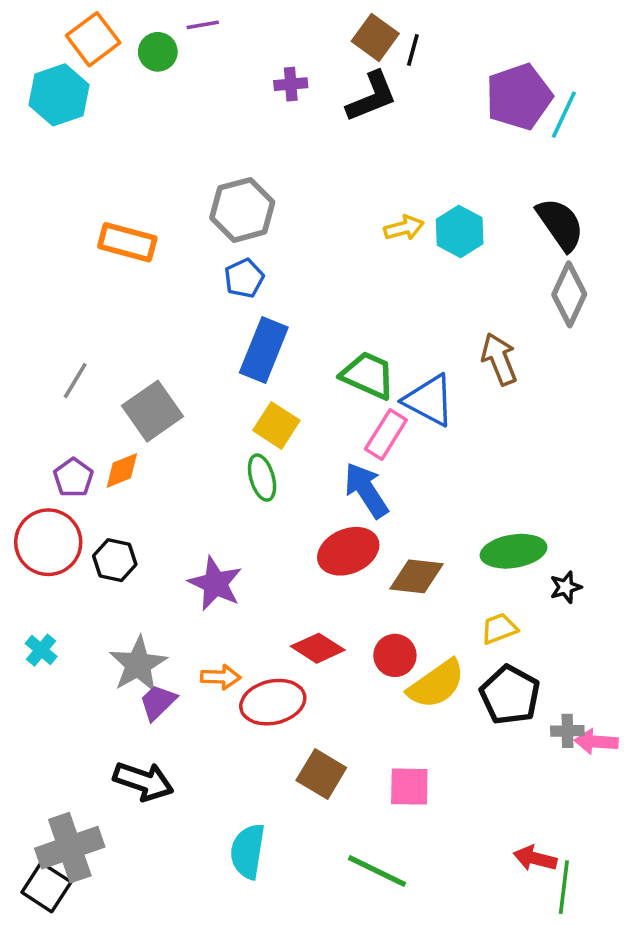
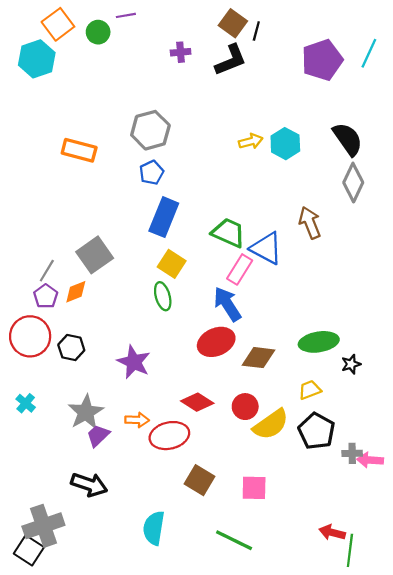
cyan line: (564, 115) -> (369, 53), moved
gray line: (75, 381) -> (47, 271), moved

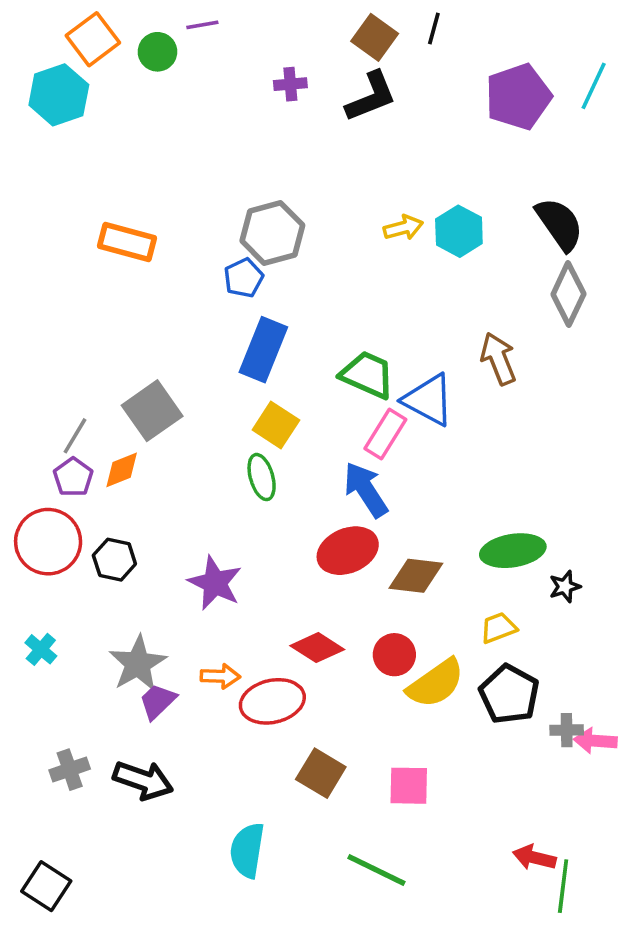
black line: (256, 31) -> (434, 28), moved
gray hexagon: (150, 130) -> (272, 233), moved
gray cross: (43, 526) -> (70, 770), moved, size x0.6

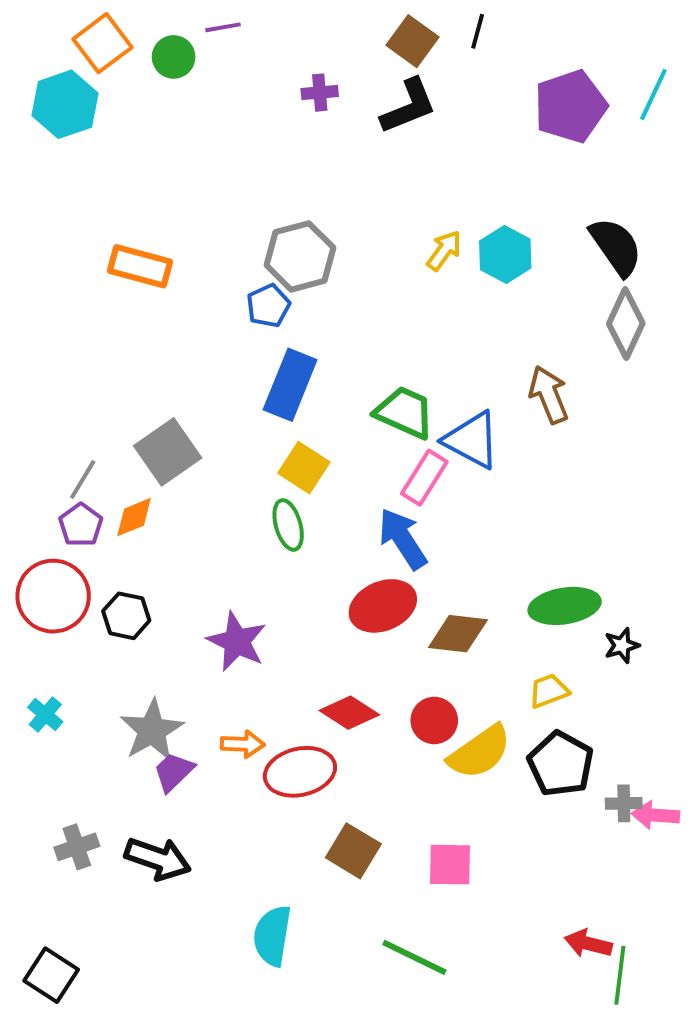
yellow arrow: (403, 228) -> (444, 250), turned -39

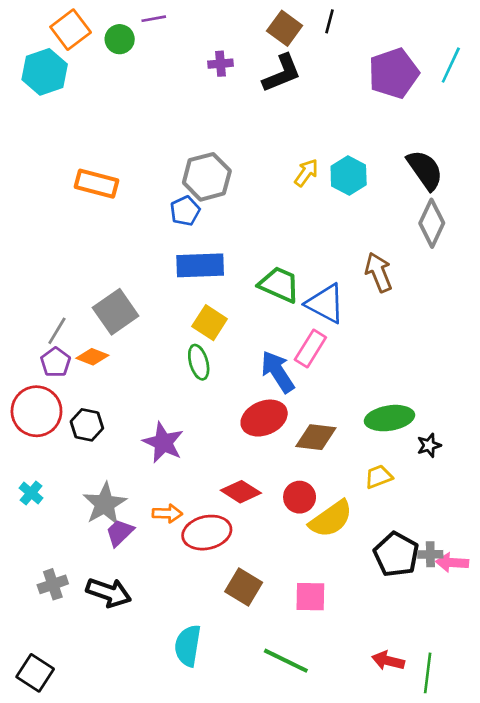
blue rectangle: (290, 385) -> (200, 265), turned 66
pink rectangle: (424, 478) -> (310, 349), moved
orange diamond: (134, 517) -> (92, 357), turned 44
black pentagon: (561, 764) -> (396, 554), moved
red arrow: (588, 944) -> (388, 661), moved

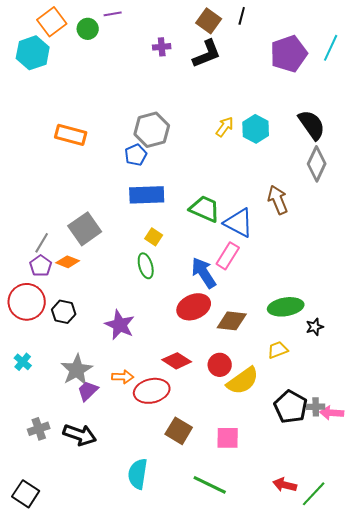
yellow square: (210, 323) -> (154, 237), size x0.7
green line: (428, 673) -> (314, 494), turned 36

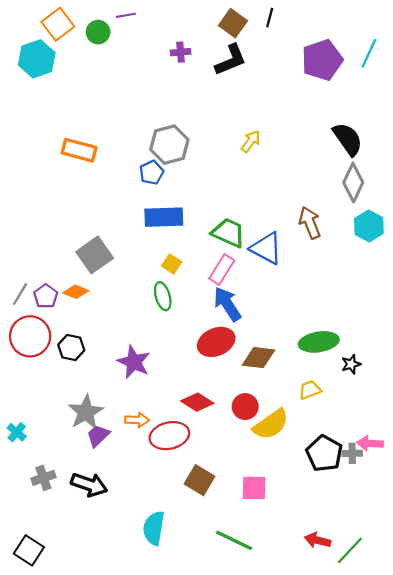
cyan hexagon: (256, 129) -> (369, 226), moved
gray line: (42, 243) -> (20, 294), moved
pink rectangle: (228, 256) -> (222, 269), moved
cyan cross: (23, 362) -> (17, 432), moved
pink arrow: (332, 413) -> (370, 443), moved

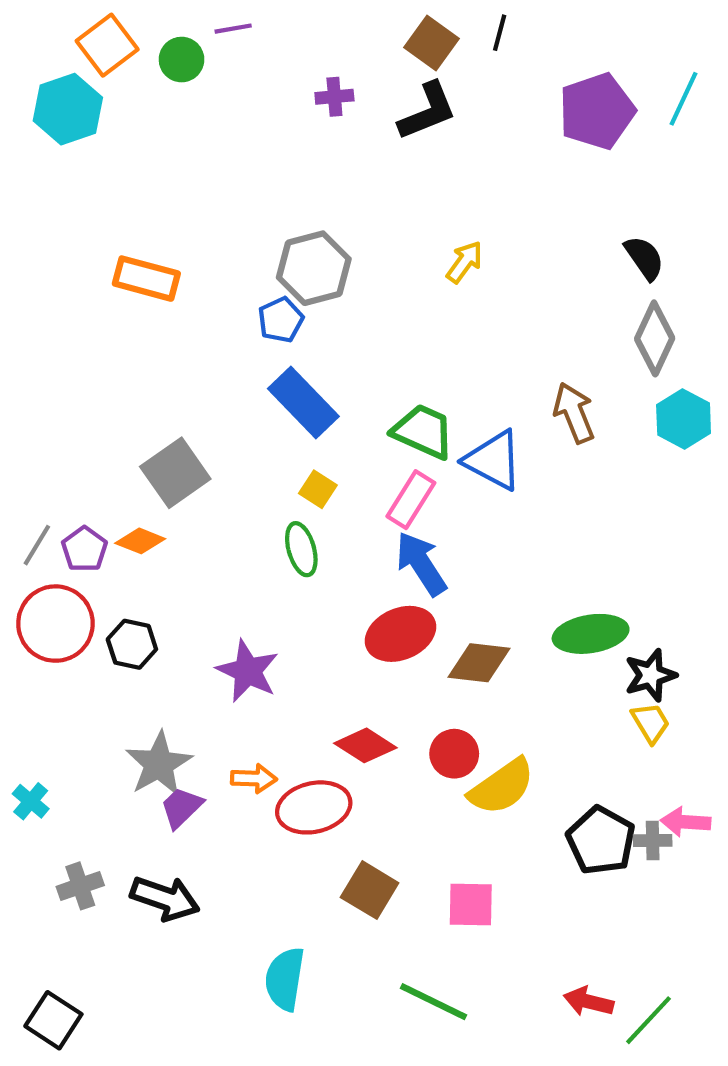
black semicircle: (348, 139) -> (644, 258), size x0.7
blue rectangle: (164, 217) -> (303, 402), turned 48
black star: (351, 364) -> (650, 675), size x1.4
yellow trapezoid: (310, 390) -> (650, 723), moved, turned 80

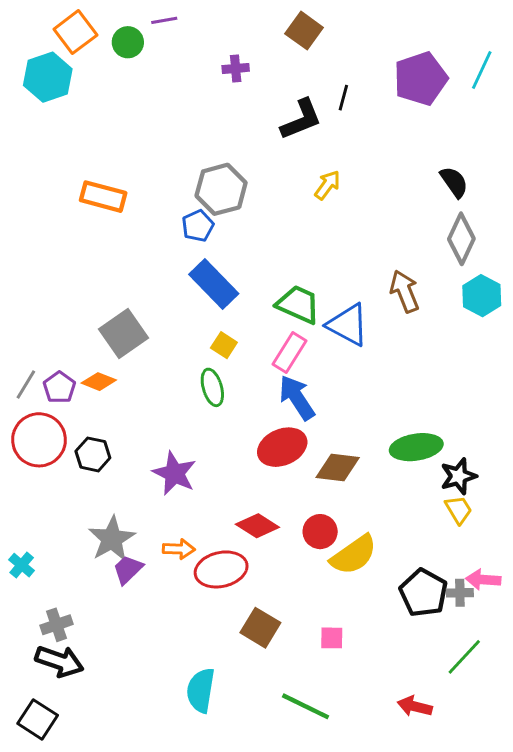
black line: (500, 33) -> (343, 98), moved
black L-shape: (427, 111) -> (301, 119), moved
black arrow: (165, 898) -> (59, 661), moved
pink square: (471, 905) -> (332, 638), size x0.7
green line: (648, 1020) -> (464, 657), moved

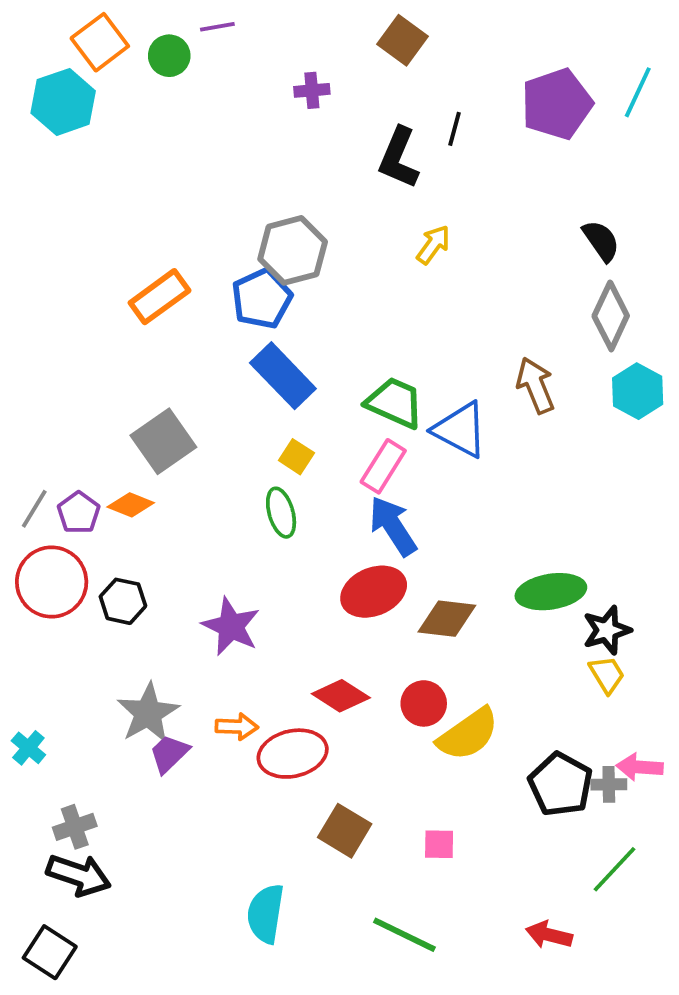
black L-shape: (301, 119) -> (399, 158), turned 135
orange rectangle: (103, 197) -> (160, 297), moved, turned -51
blue pentagon: (198, 226) -> (262, 299), size x1.4

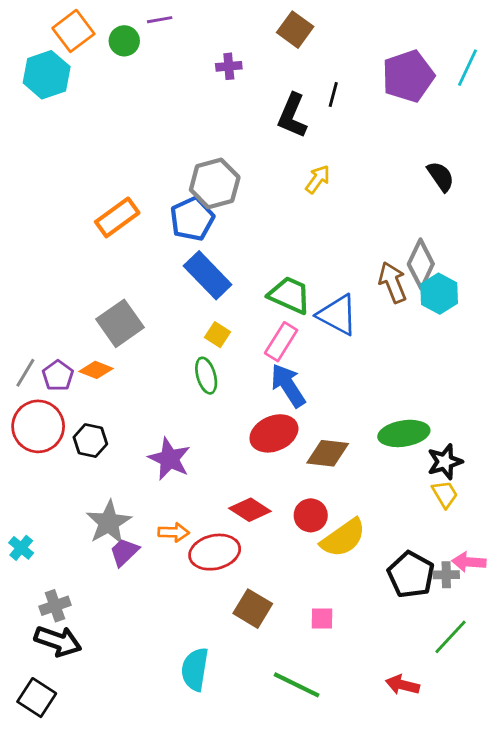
gray diamond: (611, 316) -> (421, 264), moved
cyan hexagon: (638, 391) -> (439, 294), moved

